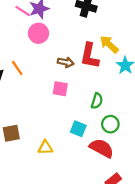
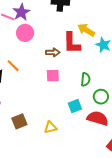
cyan square: (78, 129) -> (75, 106), turned -32

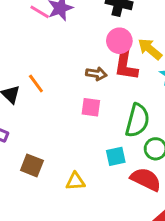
pink circle: (25, 33) -> (119, 41), moved
green semicircle: (86, 79) -> (137, 120), size x1.6
brown square: (19, 121) -> (32, 165), turned 35

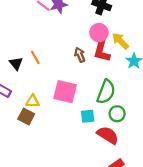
brown arrow: (96, 74) -> (80, 55), turned -128
pink square: (91, 107) -> (65, 92), moved, size x1.6
yellow triangle: (75, 181) -> (33, 101), moved

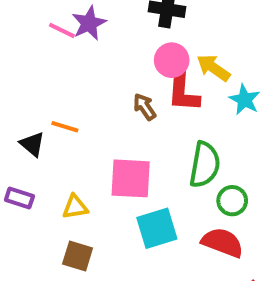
orange line: (35, 57) -> (65, 127), turned -32
cyan square: (88, 116) -> (157, 228), moved, size x1.5
brown square: (26, 117) -> (78, 256), moved

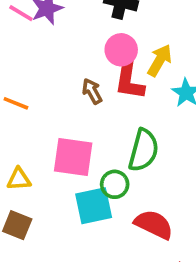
yellow arrow: (213, 68) -> (160, 60), turned 80
green circle: (232, 201) -> (115, 184), moved

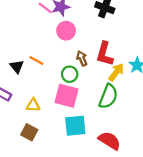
pink circle: (121, 50) -> (66, 31), moved
yellow arrow: (160, 60) -> (116, 72), moved
green circle: (115, 184) -> (70, 74), moved

